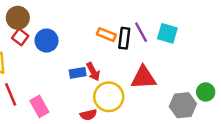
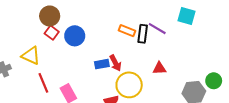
purple line: (141, 32) -> (157, 29), turned -30
cyan square: (167, 33) -> (187, 16), moved
red triangle: (143, 78) -> (159, 68), size x0.6

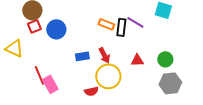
red square: (52, 33) -> (34, 26), turned 32
red arrow: (115, 63) -> (104, 55), moved
green circle: (214, 81) -> (165, 59), moved
red line: (43, 83) -> (39, 75), moved

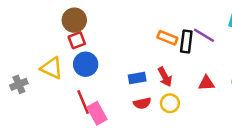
blue circle: (56, 29) -> (86, 64), moved
yellow circle: (108, 76) -> (170, 103), size x0.6
red semicircle: (91, 91) -> (142, 103), moved

